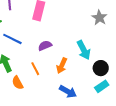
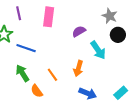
purple semicircle: (45, 46) -> (79, 31), moved
black circle: (101, 68) -> (118, 35), moved
cyan rectangle: (102, 86) -> (121, 93), moved

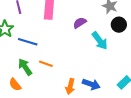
orange arrow: (78, 68) -> (70, 86), moved
orange line: (52, 75) -> (46, 64), moved, turned -32
orange semicircle: (37, 91) -> (15, 85), moved

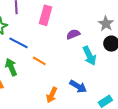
orange line: (46, 64) -> (39, 61), moved
blue arrow: (91, 84) -> (78, 86), moved

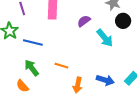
orange line: (39, 61) -> (61, 66), moved
blue arrow: (78, 86) -> (105, 80), moved

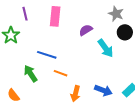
blue line: (33, 43) -> (47, 55), moved
orange semicircle: (22, 86) -> (13, 95), moved

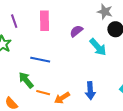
orange line: (61, 73) -> (43, 93), moved
blue arrow: (103, 90) -> (90, 91), moved, turned 72
orange arrow: (75, 94) -> (62, 98), moved, turned 49

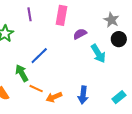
purple line: (14, 21) -> (30, 14), moved
pink rectangle: (44, 21) -> (61, 15), moved
blue line: (40, 60) -> (39, 56), turned -66

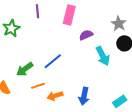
blue line: (39, 56) -> (53, 61), moved
green arrow: (22, 73) -> (25, 69), turned -102
orange line: (36, 89) -> (38, 86), turned -48

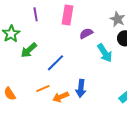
green arrow: (25, 69) -> (29, 50), moved
blue arrow: (84, 96) -> (81, 88), moved

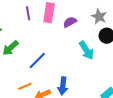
purple line: (36, 14) -> (28, 13), moved
purple semicircle: (86, 33) -> (70, 22), moved

